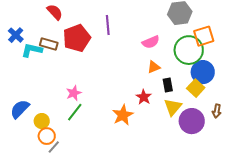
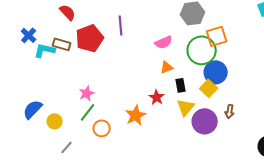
orange circle: (47, 136) -> (102, 128), moved

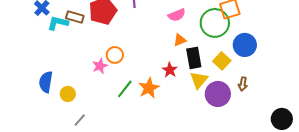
blue circle: (216, 72) -> (245, 45), moved
black rectangle: (181, 85) -> (194, 58), size x1.5
blue semicircle: (33, 109) -> (46, 82), turned -35
green line: (88, 112) -> (125, 89), moved
orange circle: (102, 128) -> (115, 55), moved

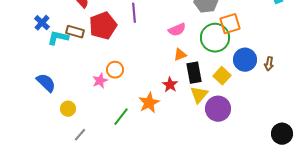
blue semicircle: (46, 82) -> (46, 83), moved, turned 125
brown arrow: (243, 84) -> (269, 64), moved
green line: (125, 89) -> (121, 117), moved

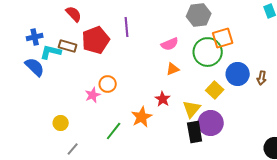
blue cross: (42, 23) -> (35, 37), turned 35
black rectangle: (194, 73) -> (195, 132), moved
blue semicircle: (46, 83) -> (35, 67), moved

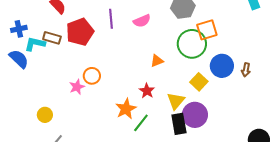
pink semicircle: (170, 44) -> (142, 21), moved
green line: (114, 131) -> (141, 123), moved

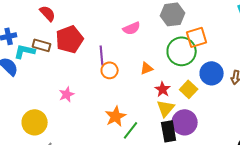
purple line: (111, 19) -> (102, 55), moved
orange circle: (92, 76) -> (110, 70), moved
red star: (147, 91) -> (163, 89), moved
yellow circle: (45, 115) -> (35, 122), size x1.6

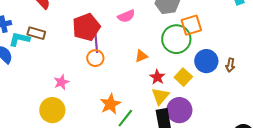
red pentagon: (70, 39) -> (86, 27), moved
orange circle: (110, 70) -> (95, 58), moved
yellow circle: (35, 122) -> (52, 110), moved

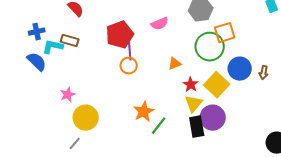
yellow square: (183, 77) -> (217, 85), size x1.4
pink star: (61, 82) -> (68, 95), moved

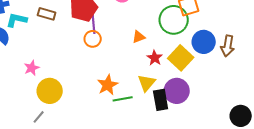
brown rectangle: (70, 41) -> (47, 14), moved
brown arrow: (264, 73) -> (228, 46), size x1.5
yellow triangle: (194, 104) -> (147, 83), moved
green line: (159, 126) -> (123, 99), turned 42

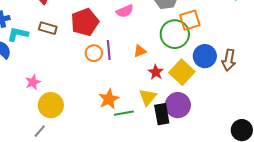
purple line: (94, 24) -> (109, 50), moved

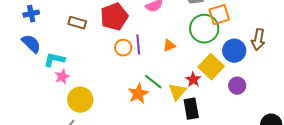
cyan L-shape: (18, 34) -> (54, 60), moved
brown arrow: (229, 60) -> (258, 40), moved
red star: (156, 72) -> (193, 80), moved
purple circle: (178, 105) -> (237, 86), moved, size x0.7
green line: (124, 113) -> (153, 82), moved, turned 48

